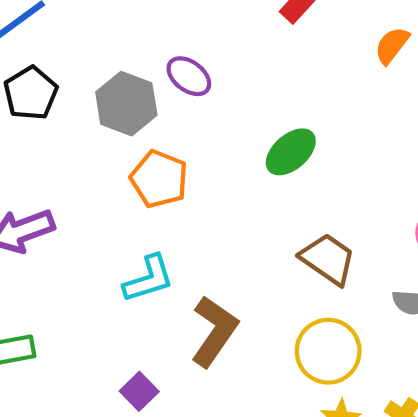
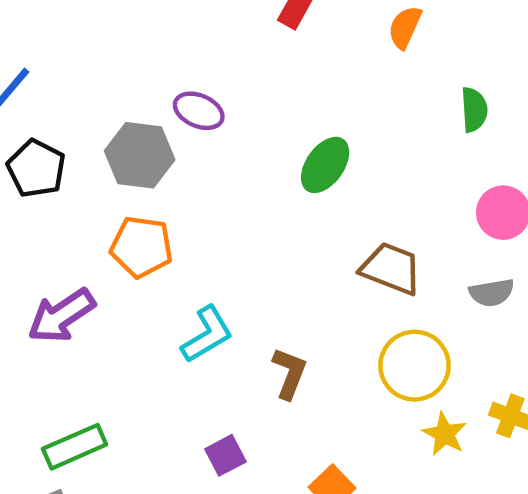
orange pentagon: (159, 179) -> (142, 247), moved
brown L-shape: (214, 331) -> (289, 373), size x0.7
purple square: (139, 391) -> (225, 455), turned 30

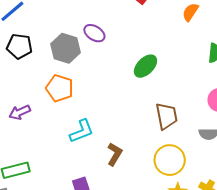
black pentagon: (36, 168) -> (19, 46), turned -30
brown trapezoid: (391, 269) -> (167, 116), turned 48
purple arrow: (61, 316) -> (20, 112), size x0.7

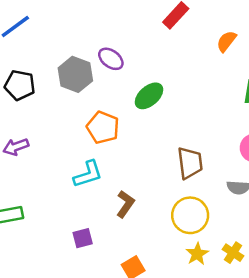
black pentagon: (19, 46) -> (20, 85), moved
green ellipse: (145, 66) -> (149, 96), moved
orange pentagon: (60, 88) -> (103, 127), moved

